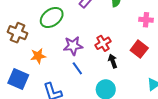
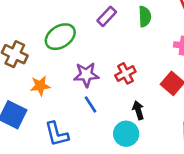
black arrow: (113, 61) -> (138, 110), moved

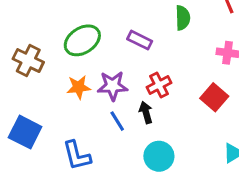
purple rectangle: (107, 16) -> (140, 40), moved, turned 72
orange star: (40, 86) -> (79, 87), moved
black arrow: (138, 110) -> (146, 112), moved

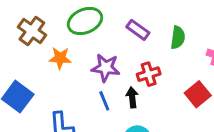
green semicircle: (183, 18) -> (178, 37), moved
orange star: (79, 87) -> (60, 58), moved

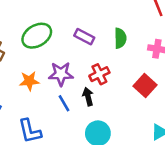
orange star: (60, 58) -> (29, 81), moved

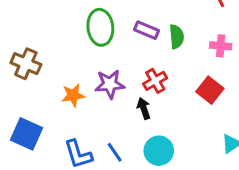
green ellipse: (37, 36) -> (100, 27), moved, turned -60
purple rectangle: (84, 37) -> (147, 30), moved
blue line: (64, 103) -> (115, 152), moved

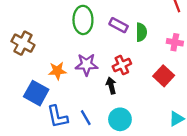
blue square: (27, 134) -> (36, 93), moved

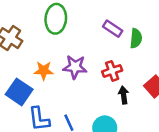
green ellipse: (83, 20) -> (56, 19), moved
black arrow: (111, 86) -> (124, 95), moved

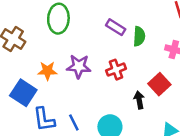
black arrow: (124, 95) -> (139, 100), moved

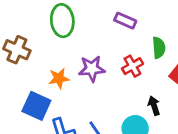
green semicircle: (139, 36) -> (159, 48), moved
black arrow: (139, 100) -> (154, 106), moved

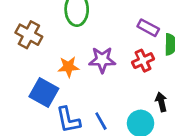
purple rectangle: (125, 21) -> (148, 28), moved

